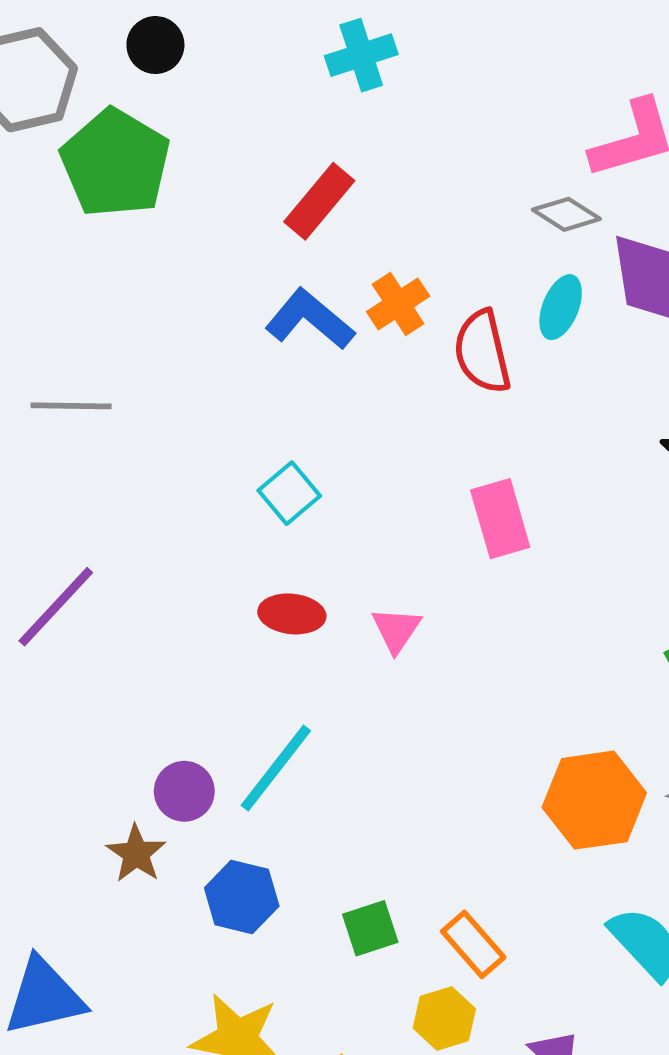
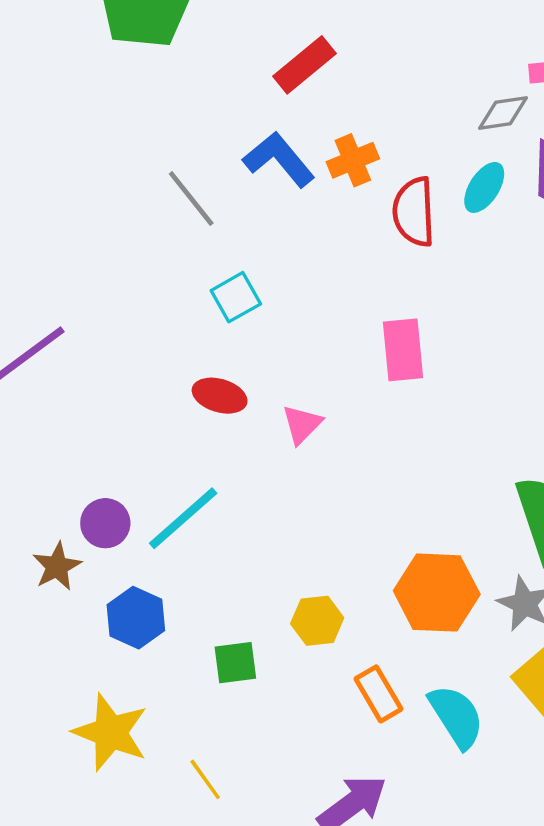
gray diamond: (566, 214) -> (503, 113), turned -52
gray line: (71, 406) -> (191, 199), moved, turned 40
orange rectangle: (473, 944) -> (379, 694), moved
yellow hexagon: (444, 1019) -> (317, 621), moved

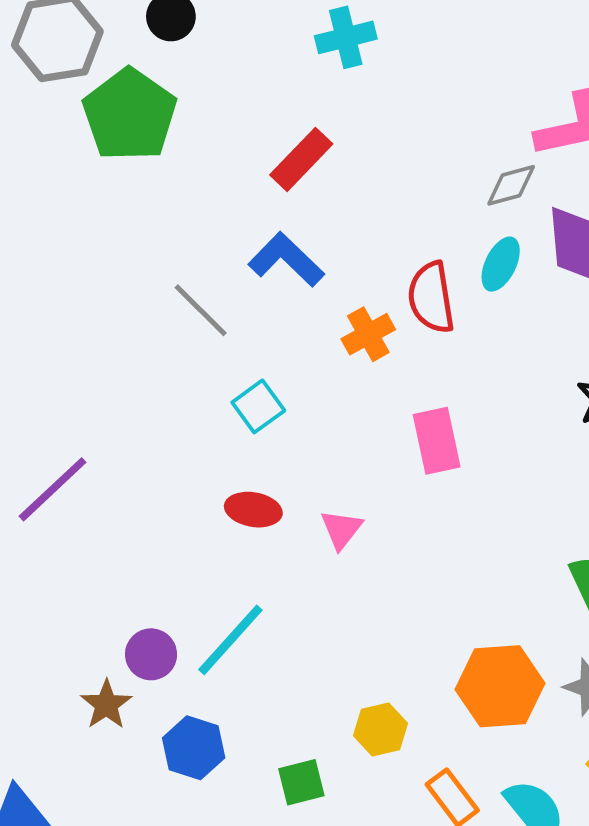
orange cross: (353, 160) -> (368, 334), moved

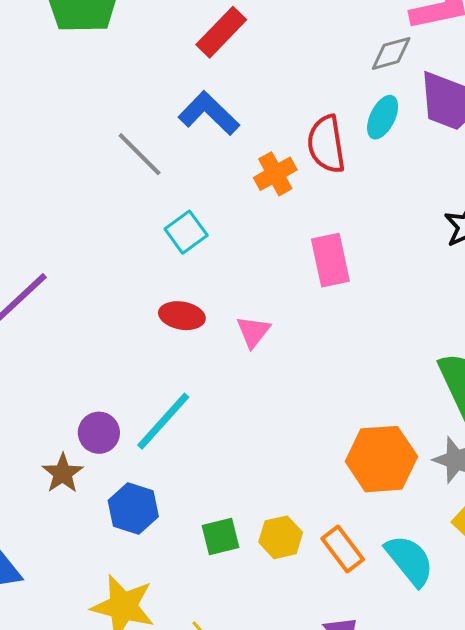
yellow hexagon: (381, 730) -> (281, 537), moved

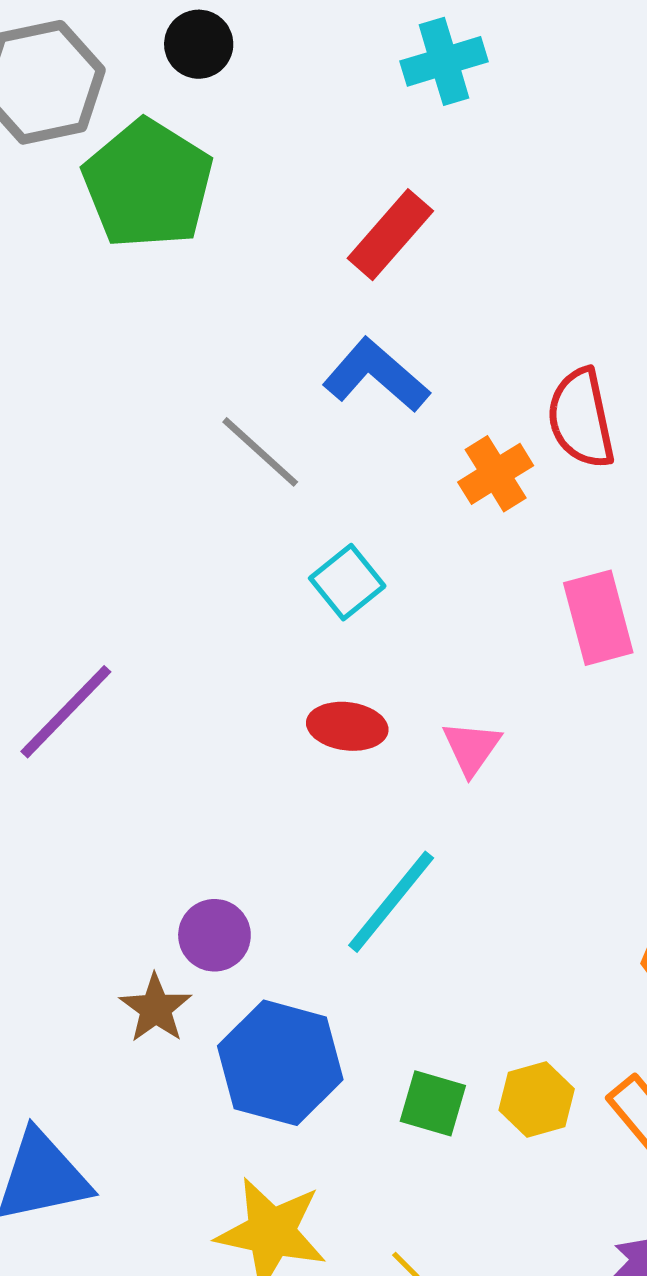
cyan line: (163, 421) -> (391, 902), moved
blue hexagon: (133, 508) -> (280, 1063), size x1.4
green square: (220, 536) -> (433, 1103), turned 33

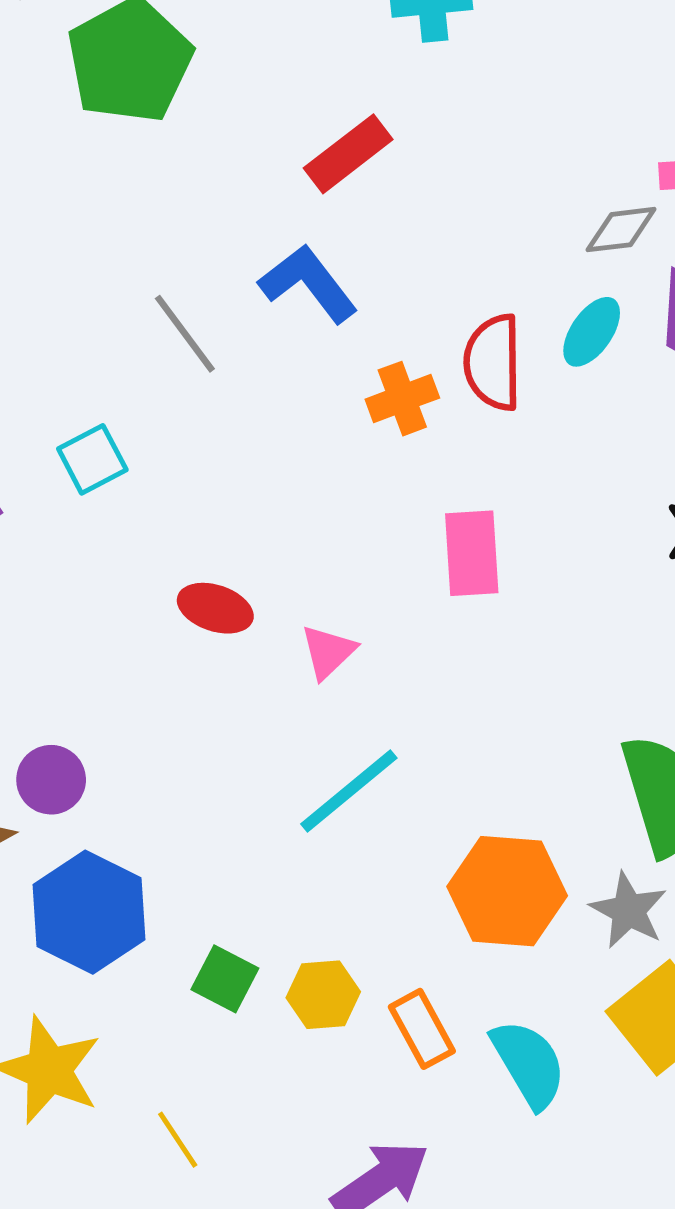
cyan square: (347, 582) -> (92, 459), moved
cyan line: (391, 902) -> (349, 791), moved

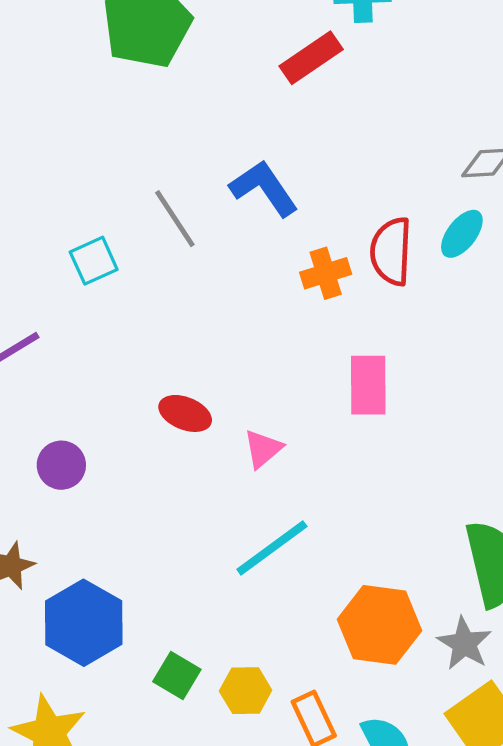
red rectangle: (348, 154) -> (311, 58), moved
cyan square: (92, 459) -> (94, 261), moved
purple circle: (51, 780) -> (61, 465), moved

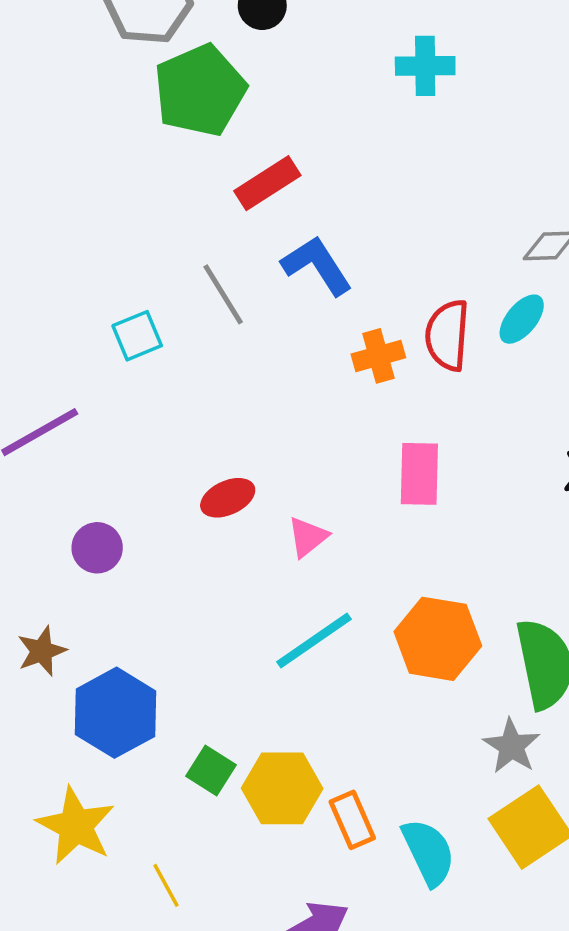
red rectangle: (311, 58) -> (267, 183), moved
red ellipse: (185, 413) -> (228, 498), turned -48
orange hexagon: (380, 625) -> (438, 639), moved
yellow hexagon: (246, 691) -> (282, 788), size x1.5

